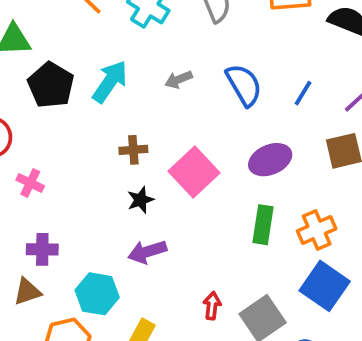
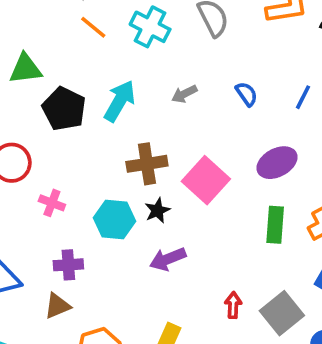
blue semicircle: (244, 85) -> (247, 94), size x0.6
brown cross: (133, 150) -> (147, 164), size x1.5
cyan hexagon: (97, 294) -> (115, 219), moved

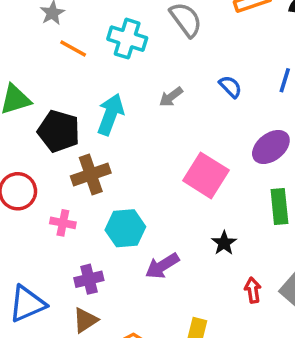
brown cross: (147, 164) -> (91, 175), moved
black star: (157, 211) -> (224, 243), moved
purple arrow: (168, 259) -> (162, 266), moved

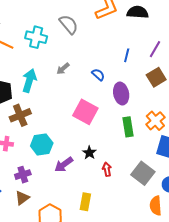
blue semicircle: (230, 87) -> (98, 75), moved
purple ellipse: (271, 147) -> (121, 93), turned -60
black star: (224, 243) -> (89, 153), moved
red arrow: (253, 290) -> (107, 169), moved

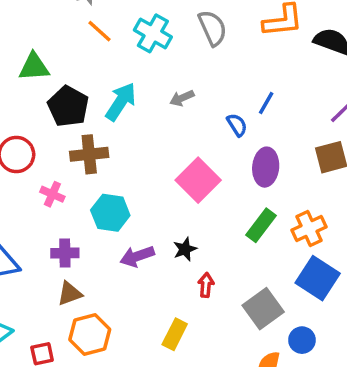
blue line: (127, 55) -> (266, 103), moved
green rectangle: (128, 127) -> (261, 225), turned 30
brown triangle: (22, 198) -> (70, 294), moved
yellow rectangle: (85, 202) -> (175, 334), moved

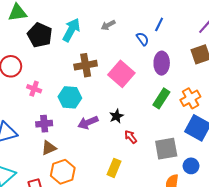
brown cross: (89, 154) -> (86, 65), moved
red arrow: (206, 285) -> (131, 137), turned -40
gray square: (263, 309) -> (166, 149), turned 30

